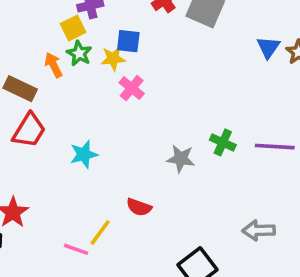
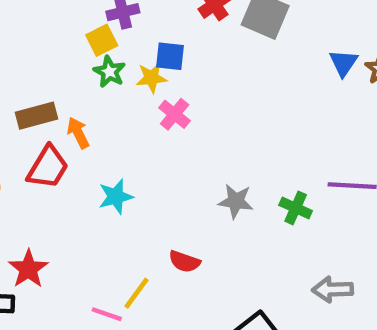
orange arrow: (53, 65) -> (78, 133), moved
brown rectangle: (20, 89) -> (36, 116), turned -40
green cross: (223, 142) -> (296, 208), moved

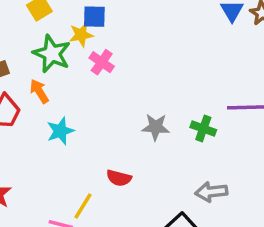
green star: (109, 72) -> (52, 54), moved, size x1.5
orange arrow: (78, 133) -> (39, 91), moved
gray arrow: (333, 290) -> (211, 192), moved

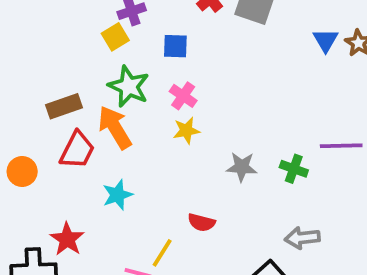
yellow star: (81, 35) -> (186, 130), moved
orange arrow: (39, 91) -> (115, 127), size x1.6
cyan star: (60, 131) -> (117, 195), moved

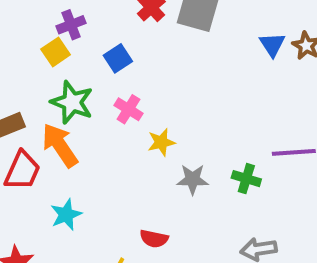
blue square: (175, 46) -> (118, 58), turned -32
yellow star: (186, 130) -> (161, 142), moved

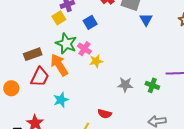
blue triangle: (272, 45) -> (146, 20), moved
pink cross: (128, 109) -> (84, 49), moved
yellow star: (161, 142) -> (96, 61), moved

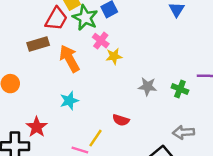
green star: (66, 44) -> (85, 18), moved
red trapezoid: (40, 77) -> (56, 19), moved

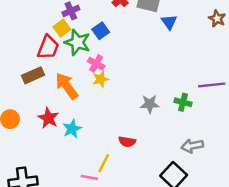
yellow star: (114, 56) -> (101, 79), moved
red star: (37, 127) -> (48, 118), moved

